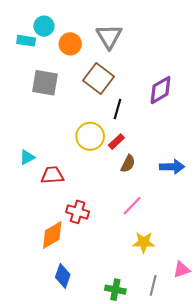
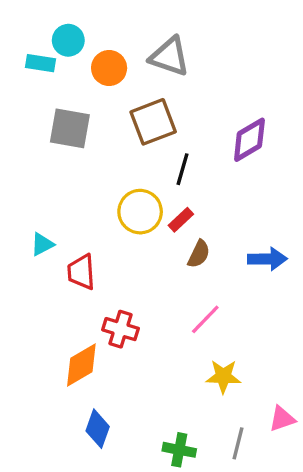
gray triangle: (109, 37) -> (169, 57), turned -40
brown square: (99, 79) -> (153, 122), turned 32
red trapezoid: (52, 175) -> (81, 272), turned -90

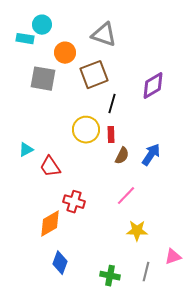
orange circle: (109, 68) -> (65, 53), moved
red rectangle: (181, 220) -> (111, 135), turned -49
blue arrow: (267, 259) -> (151, 155), moved, turned -55
red trapezoid: (81, 272) -> (50, 167), turned -30

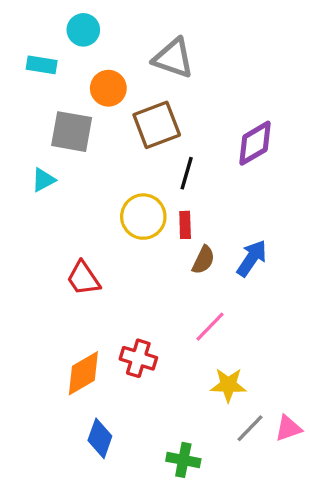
cyan circle: (42, 25) -> (83, 30), moved
cyan triangle: (26, 150) -> (43, 180), moved
red cross: (74, 202) -> (138, 358), moved
gray line: (146, 272) -> (250, 428), moved, turned 30

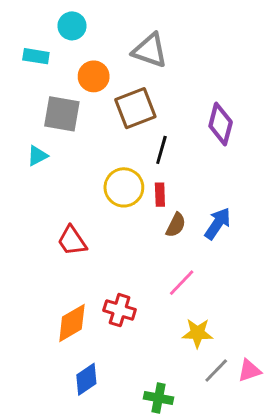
purple diamond: (255, 143) -> (221, 124), turned -45
blue diamond: (100, 438) -> (86, 379), turned 36

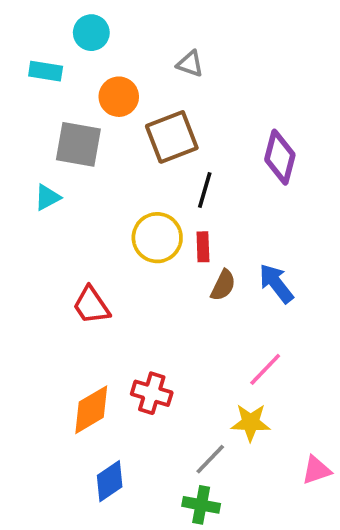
gray triangle: (150, 50) -> (190, 64), size x0.6
blue arrow: (218, 223) -> (276, 283), turned -72
pink line: (182, 283) -> (265, 369), moved
gray line: (216, 371) -> (210, 459), moved

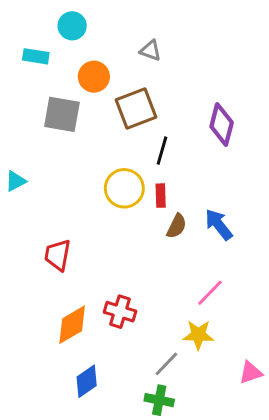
cyan triangle: (47, 197) -> (16, 181), moved
red trapezoid: (91, 305) -> (58, 255), moved, turned 44

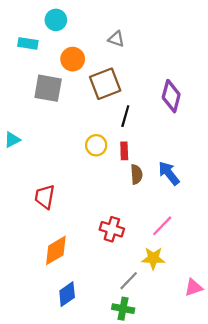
yellow circle: (124, 188) -> (96, 145), size x0.7
brown semicircle: (177, 226) -> (136, 174), turned -30
red cross: (120, 312) -> (112, 229), moved

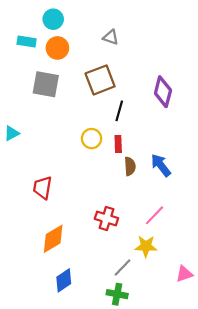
orange circle: (73, 59) -> (57, 48), moved

